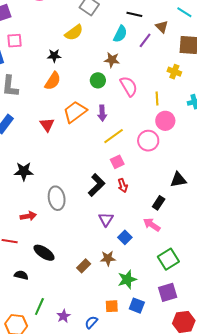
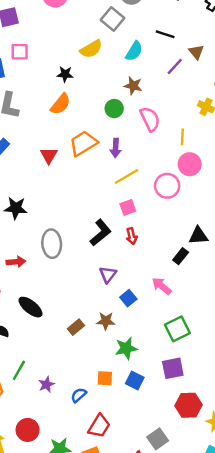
cyan semicircle: (120, 34) -> (134, 51), moved
black rectangle: (159, 203) -> (181, 256), moved

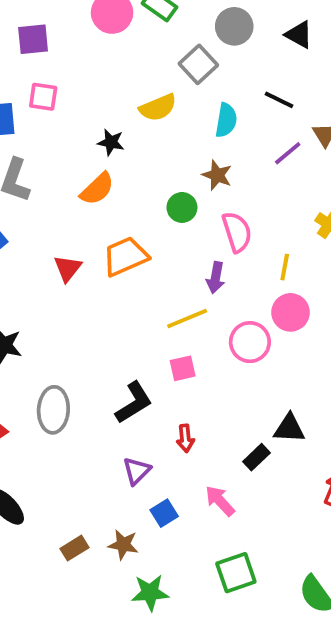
cyan semicircle: (134, 51) -> (226, 120), turned -30
purple arrow: (116, 148) -> (216, 278), moved
red arrow: (132, 236) -> (185, 438), moved

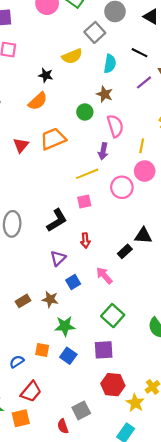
green square: (236, 573) -> (113, 316), turned -30

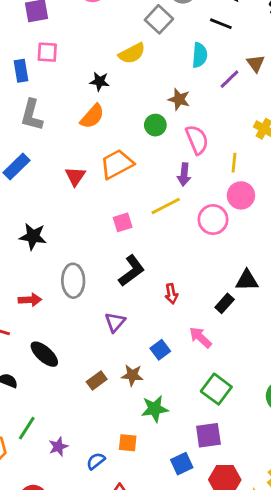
black line: (139, 53) -> (221, 24), moved
cyan semicircle: (110, 64) -> (200, 55), moved
pink square: (84, 202) -> (123, 222), moved
purple triangle: (58, 258) -> (115, 322), moved
blue square: (68, 356) -> (182, 464), moved, turned 35

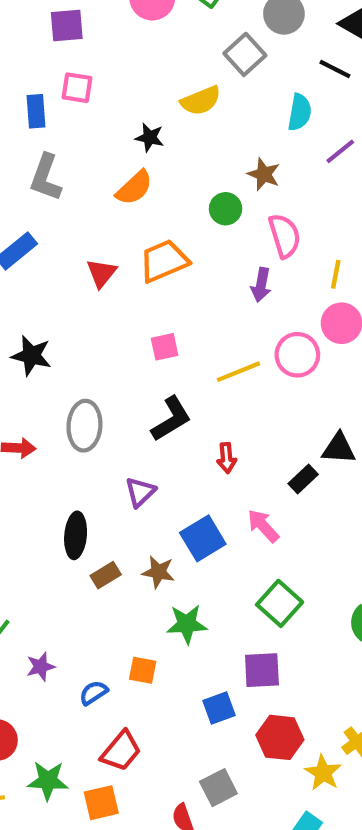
yellow line: (166, 206) -> (238, 372), moved
blue square: (160, 350) -> (203, 538), size x1.5
black ellipse: (44, 354) -> (76, 535), moved, turned 48

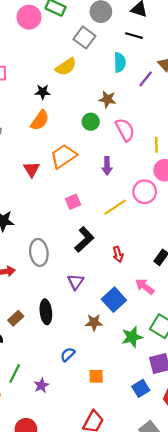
purple arrow: (261, 285) -> (107, 166), moved
brown rectangle: (106, 575) -> (16, 318), moved
green star: (187, 624) -> (132, 337), moved
blue semicircle: (93, 693) -> (68, 354), moved

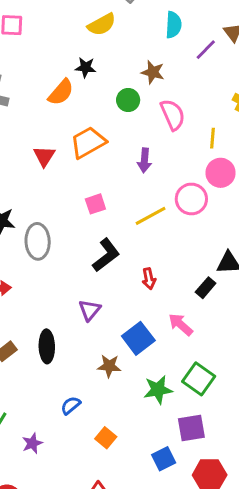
black star: (43, 92) -> (86, 67), moved
gray ellipse: (39, 252) -> (38, 241), moved
orange square: (96, 376) -> (106, 438), turned 35

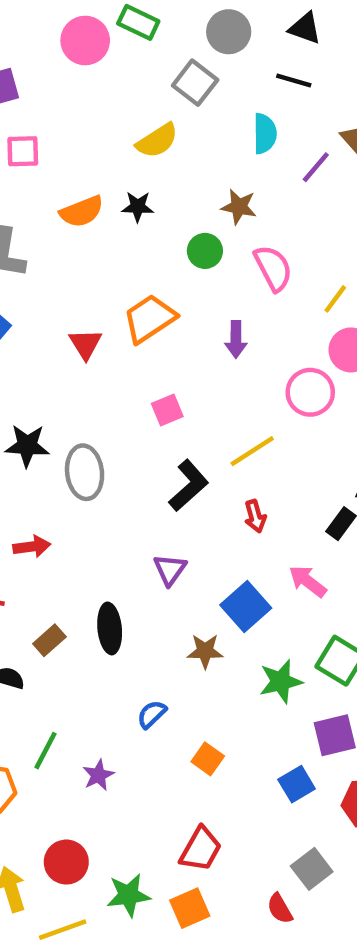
orange semicircle: (61, 92) -> (82, 212), moved, turned 32
yellow line: (212, 138) -> (335, 299), turned 36
yellow line: (151, 216) -> (252, 451), moved

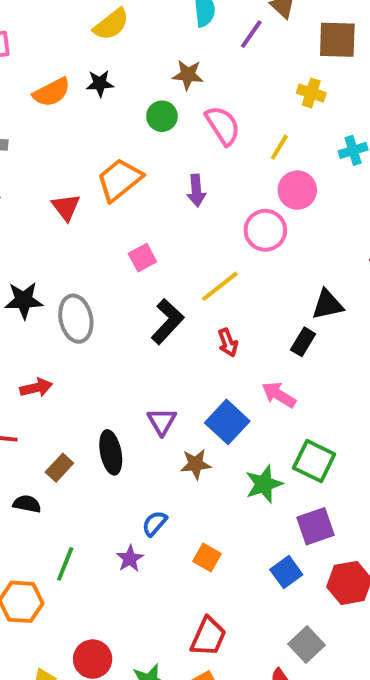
purple triangle: (170, 570) -> (162, 421), moved
purple star: (98, 775) -> (130, 559), moved

